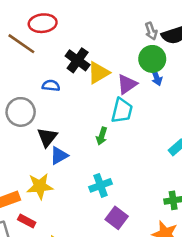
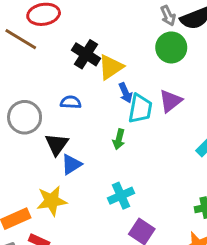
blue arrow: (156, 77) -> (126, 93), moved
purple triangle: (127, 84) -> (170, 101), moved
blue semicircle: (51, 86) -> (71, 102), moved

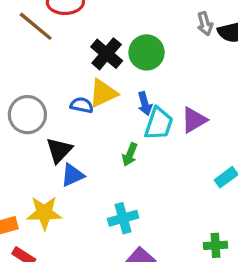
green circle: (171, 47) -> (147, 52), moved
yellow triangle: (111, 67) -> (103, 93), moved

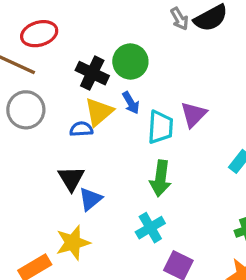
blue arrow: (145, 104) -> (131, 103), moved
gray circle: (27, 115) -> (26, 110), moved
green arrow: (130, 155) -> (160, 178), moved, size x1.5

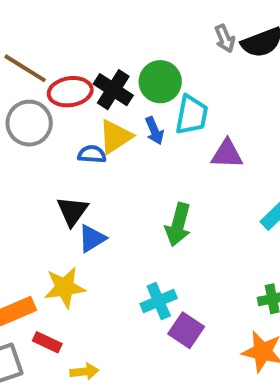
red ellipse: (39, 34) -> (70, 92), moved
purple triangle: (194, 114) -> (227, 154), turned 40
cyan trapezoid: (160, 127) -> (192, 115), moved
cyan cross: (150, 228) -> (159, 301), moved

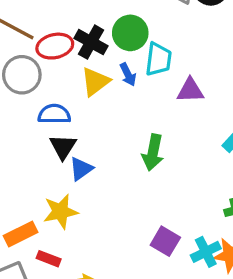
blue semicircle: (92, 154) -> (54, 114), moved, size x1.4
cyan cross: (159, 301) -> (206, 252), moved

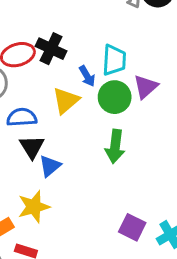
green circle: (130, 33) -> (115, 97), moved
yellow triangle: (95, 82) -> (66, 101), moved
purple triangle: (190, 90) -> (146, 87), turned -36

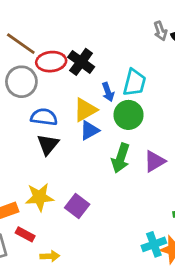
purple triangle: (146, 87) -> (154, 161), moved
blue triangle: (50, 166) -> (89, 130), moved
purple square: (132, 227) -> (77, 206), moved

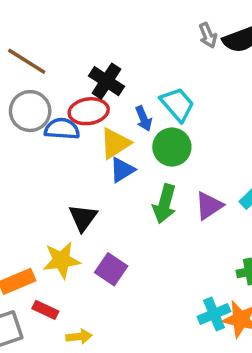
red ellipse: (51, 62) -> (89, 111), moved
cyan trapezoid: (134, 83) -> (177, 104), turned -52
blue semicircle: (44, 117) -> (62, 129), moved
black triangle: (48, 144) -> (83, 218), moved

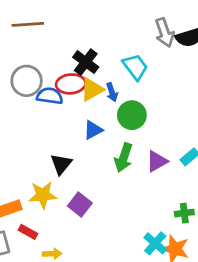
gray arrow: (208, 35) -> (165, 33), size x1.5
brown line: (27, 61) -> (28, 24), moved, turned -40
cyan trapezoid: (177, 104) -> (135, 67), moved
yellow triangle: (115, 143) -> (92, 89), moved
cyan cross: (214, 314) -> (155, 243), turned -30

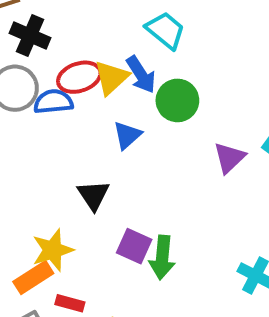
black cross: (86, 62) -> (30, 35), moved
blue arrow: (112, 92) -> (141, 75), size x1.4
green arrow: (124, 158) -> (162, 257), moved
yellow star: (43, 195) -> (53, 250), moved

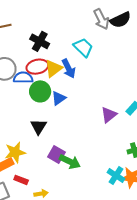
black cross: (30, 35) -> (40, 41), moved
green circle: (177, 100) -> (40, 91), moved
green arrow: (162, 257) -> (70, 162), turned -75

